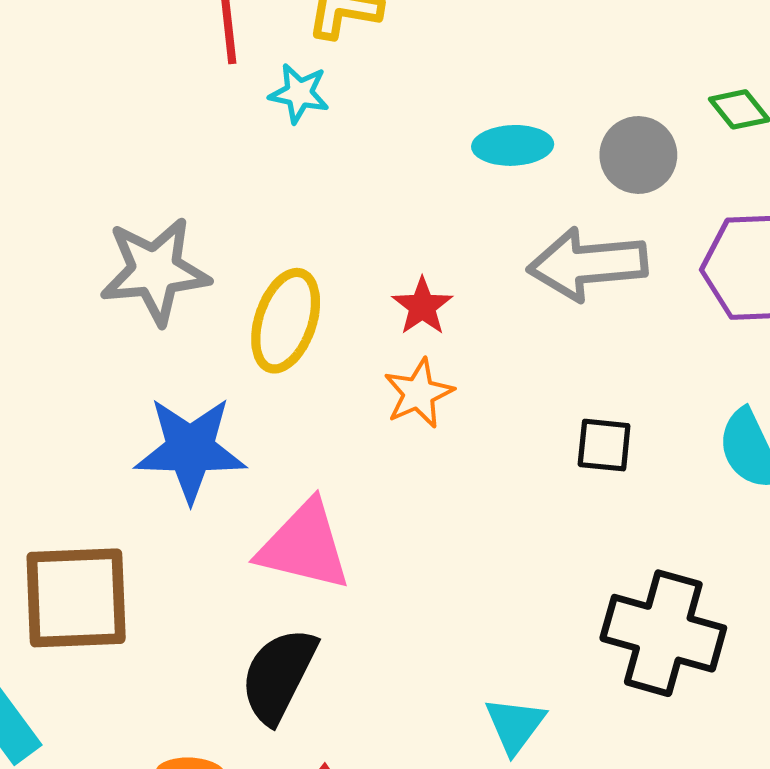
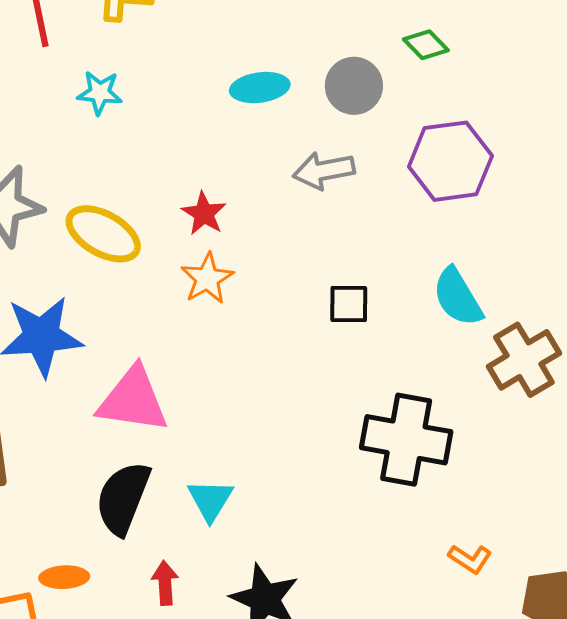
cyan star: (299, 93) -> (100, 93), moved
gray arrow: (587, 264) -> (324, 171), size x0.7
yellow ellipse: (286, 321) -> (103, 234), turned -74
cyan triangle: (515, 725) -> (210, 500), moved

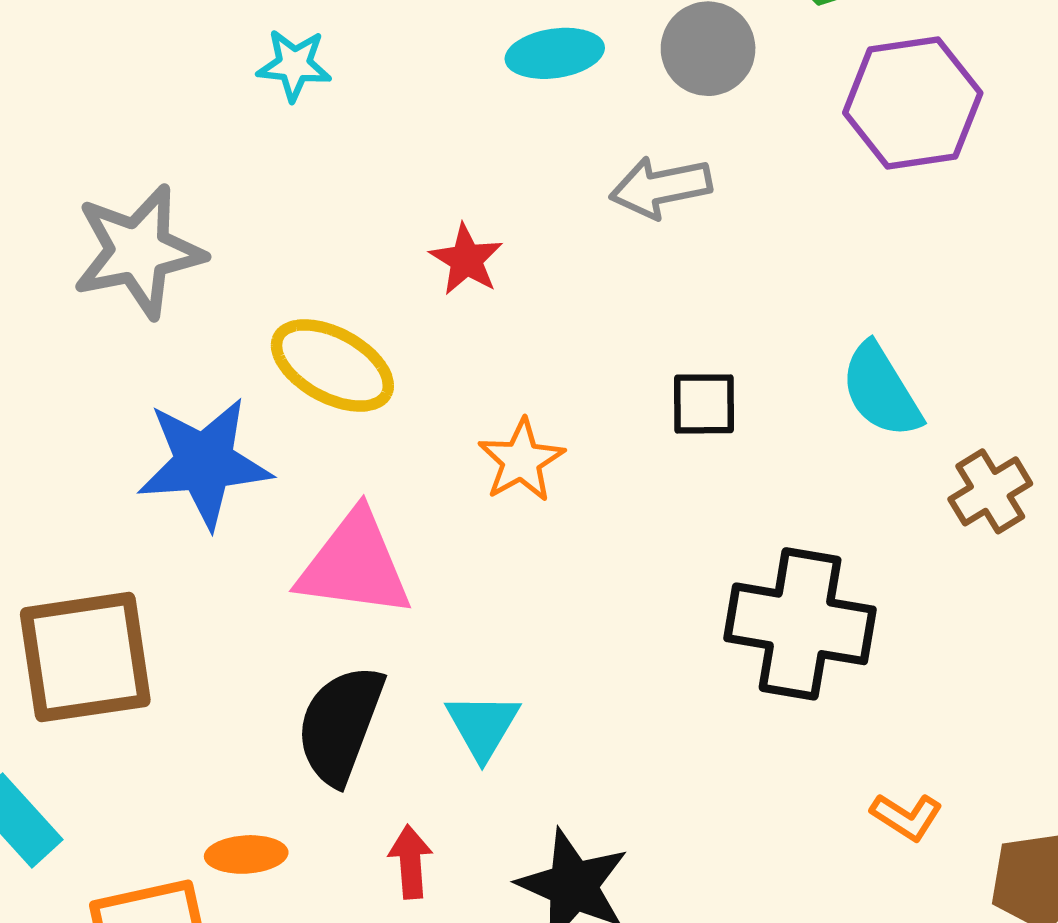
purple hexagon: (450, 161) -> (913, 103), moved
yellow ellipse: (103, 234) -> (332, 365), moved
orange star: (207, 278) -> (521, 460), moved
brown cross: (524, 360) -> (990, 491), size x0.7

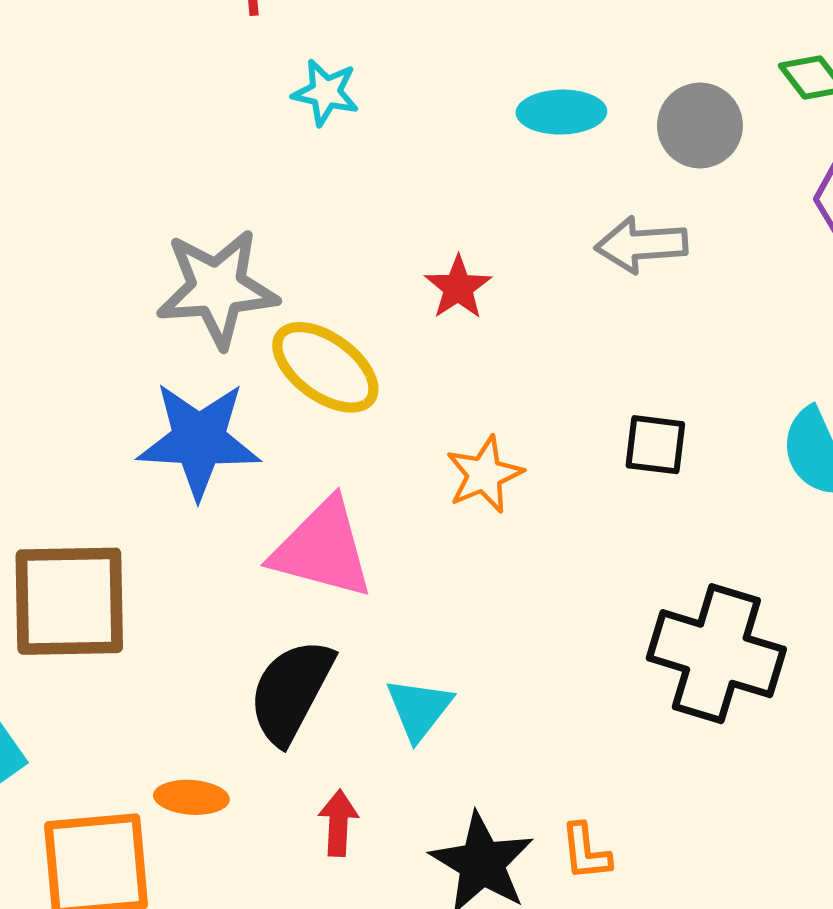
gray star: (138, 251) -> (217, 288), moved
orange L-shape: (907, 817) -> (586, 852), moved, turned 44

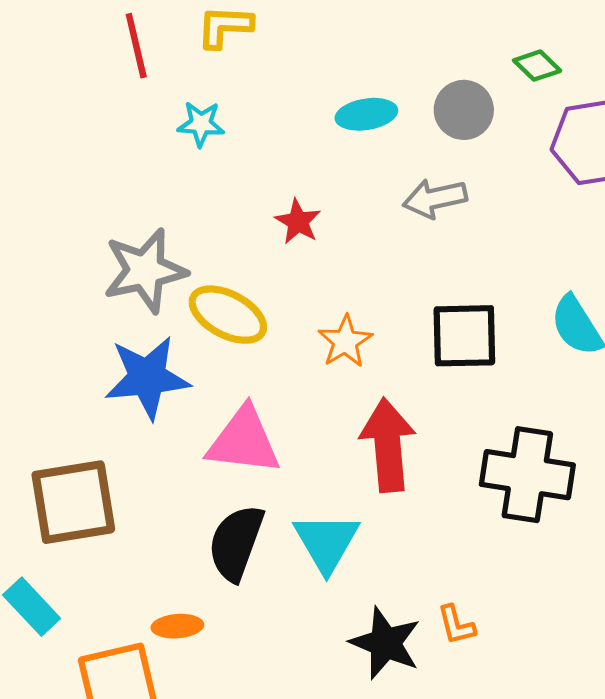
red star: (458, 287) -> (298, 222), moved
black square: (655, 445) -> (464, 336), size x1.6
orange star: (484, 475) -> (345, 341), moved
cyan triangle: (419, 709) -> (327, 542), size x1.4
red arrow: (338, 823) -> (388, 445), moved, size x2.0

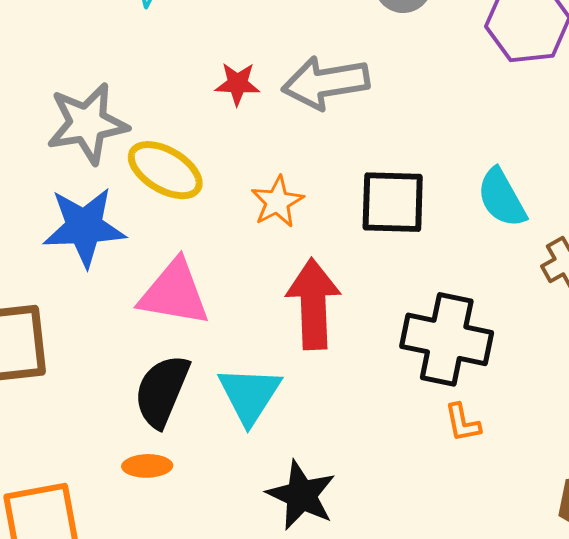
gray arrow: (435, 198) -> (326, 83), moved, size x1.4
red star: (298, 222) -> (237, 84), turned -30
orange L-shape: (456, 625) -> (463, 423), moved
orange ellipse: (177, 626) -> (147, 466), moved

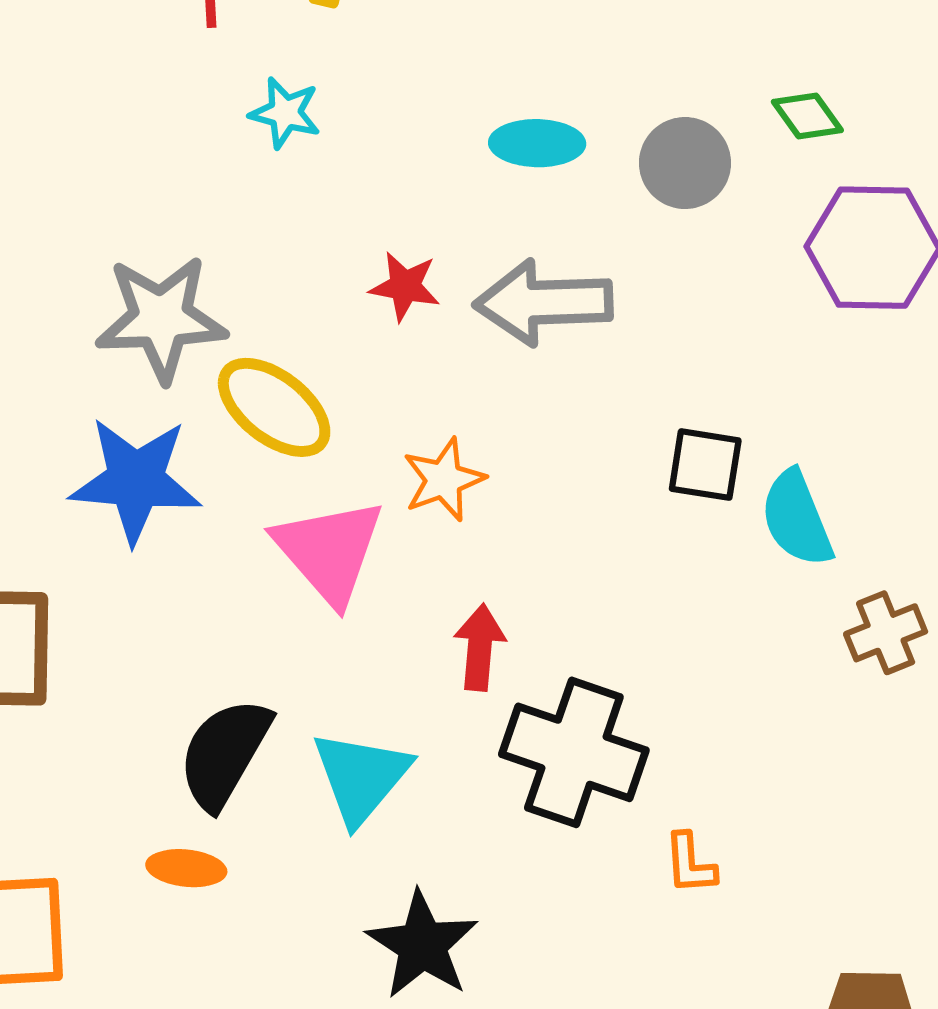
black square: (393, 202) -> (705, 465), moved, size x0.7
pink triangle: (174, 293) -> (329, 551), moved, turned 32
red arrow: (313, 304) -> (480, 647), size x0.6
black cross: (447, 339) -> (574, 752), moved

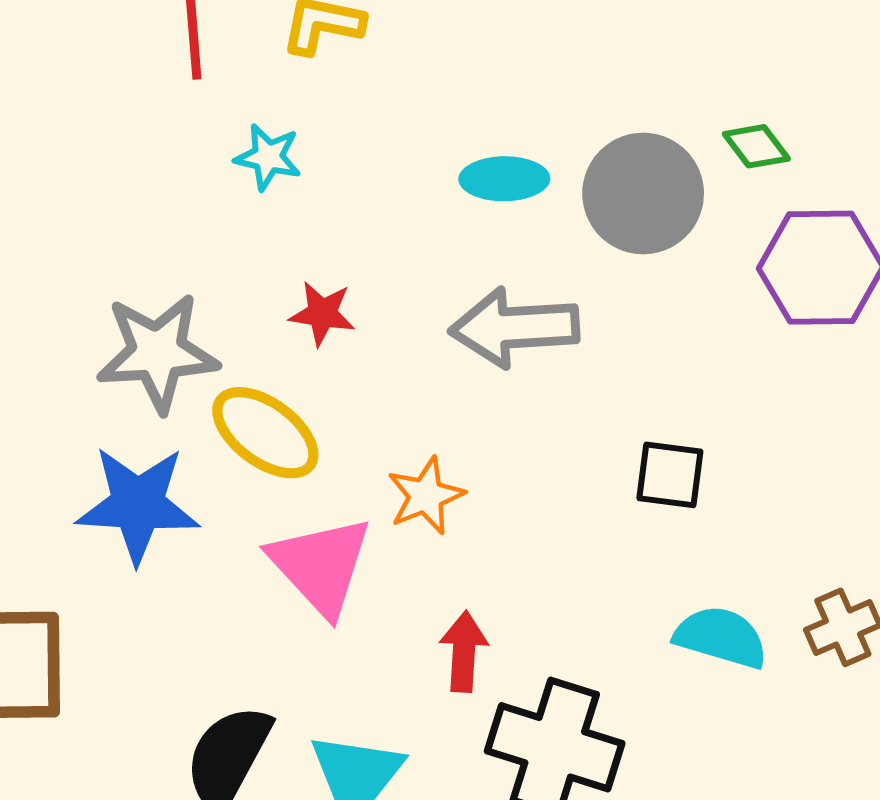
gray circle: (685, 163) -> (643, 193), size x1.4
red star: (405, 286) -> (322, 313), moved
cyan semicircle: (797, 519) -> (721, 637), moved, turned 130

